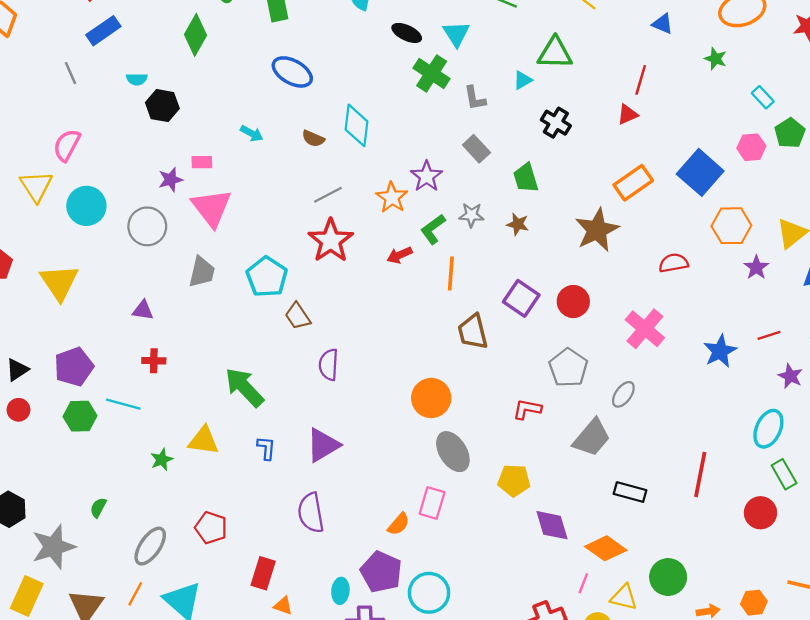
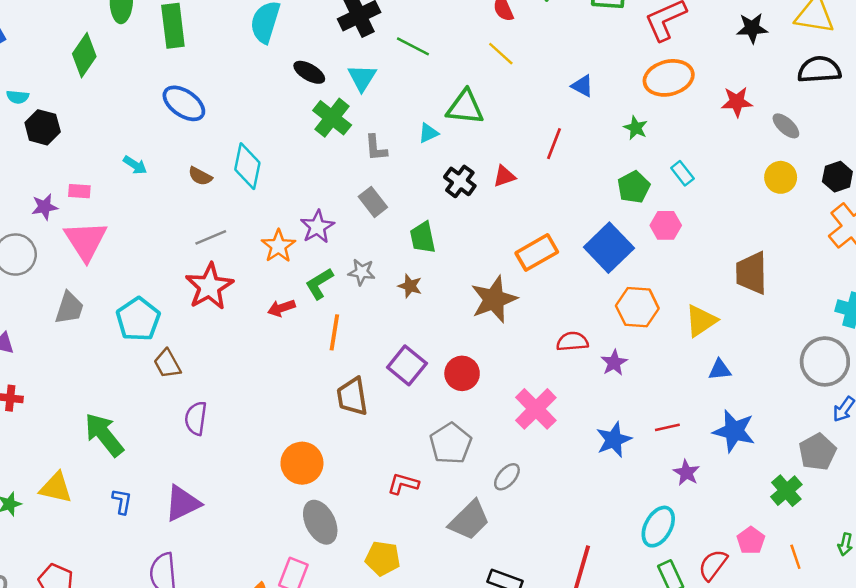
red triangle: (628, 115) -> (504, 176), moved
green pentagon: (790, 133) -> (634, 187), moved
purple star: (756, 267) -> (614, 363), moved

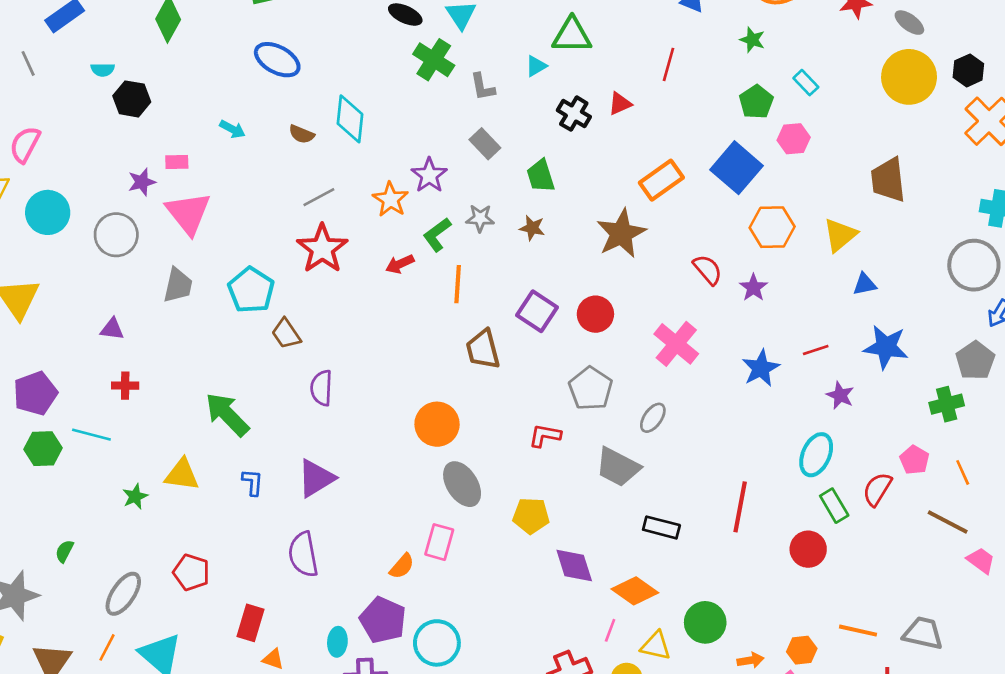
yellow circle: (781, 177) -> (909, 77), size x1.6
red semicircle: (572, 341) -> (708, 270), turned 60
green cross: (786, 491) -> (947, 404), turned 32
gray trapezoid: (469, 520) -> (618, 467), turned 78

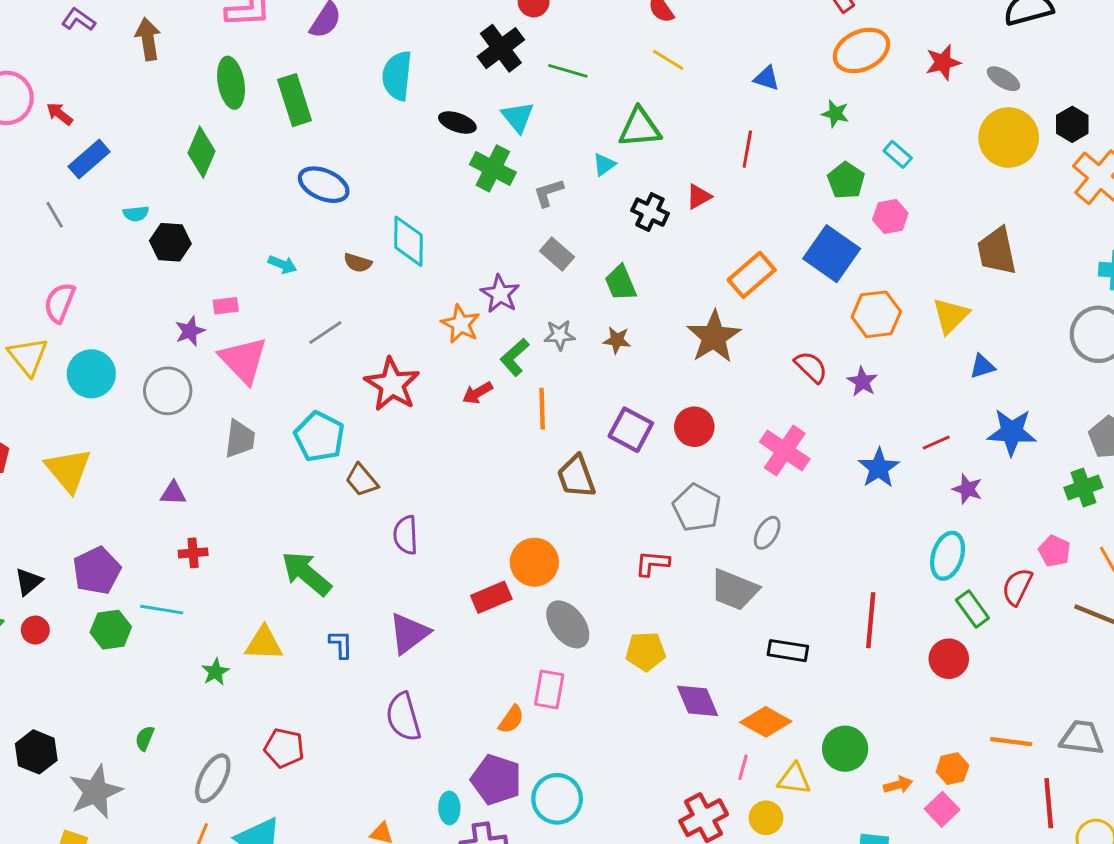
gray L-shape: (483, 87) -> (548, 193), turned 88
gray line: (319, 197) -> (325, 333), moved
red rectangle: (250, 623) -> (491, 597), moved, turned 56

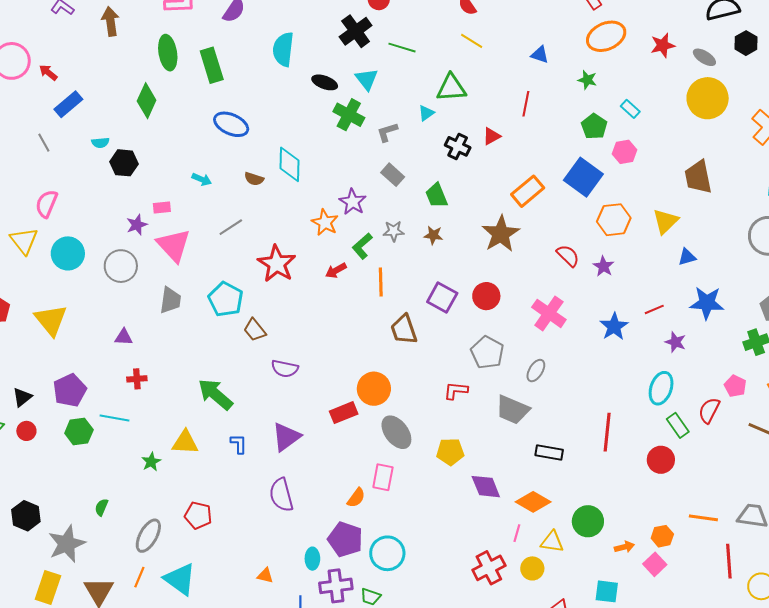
black hexagon: (1072, 124) -> (746, 43), moved
purple semicircle: (406, 535) -> (285, 369), turned -76

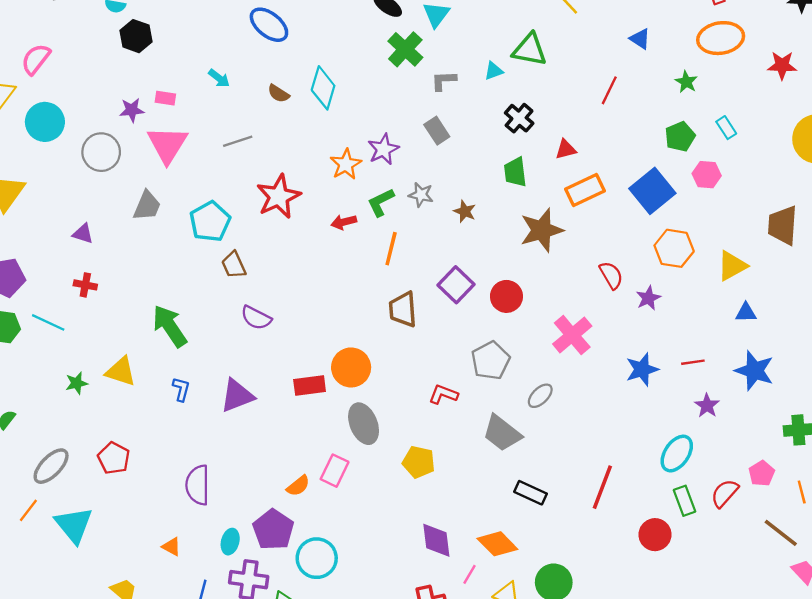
red triangle: (492, 136) -> (566, 149), moved
green trapezoid: (436, 195) -> (515, 172), moved
purple diamond: (486, 487) -> (436, 540), moved
purple semicircle: (281, 495) -> (198, 485), moved

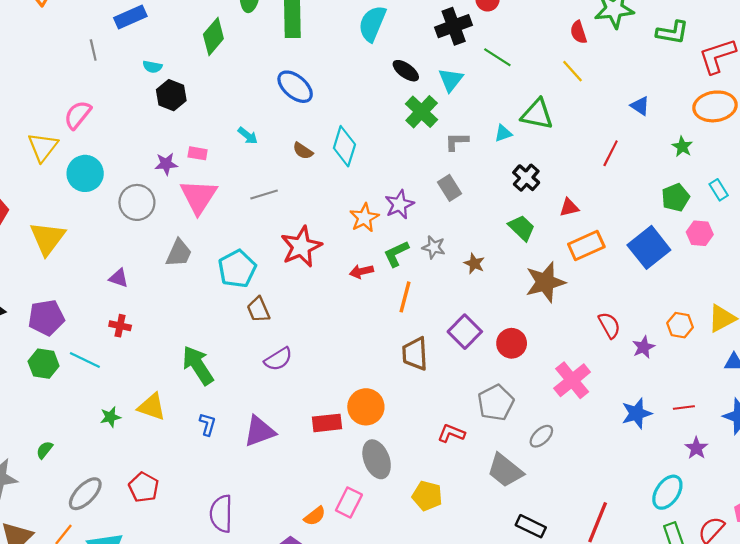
green trapezoid: (515, 172) -> (522, 228), turned 140
orange hexagon: (674, 248) -> (680, 325), moved, size x0.7
purple semicircle: (256, 318) -> (278, 359), turned -60

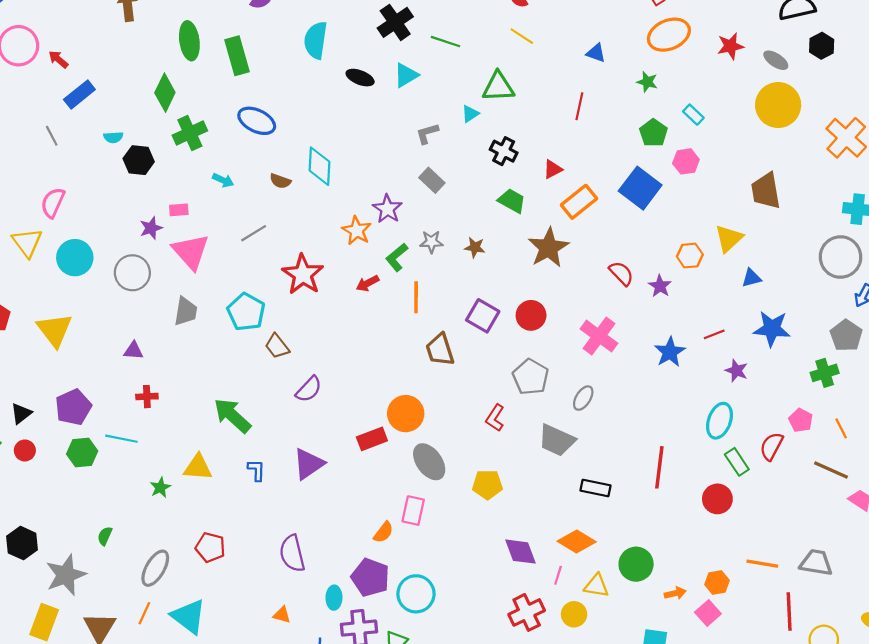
cyan triangle: (451, 80) -> (406, 75), turned 36
green cross: (422, 112) -> (190, 133), moved, turned 36
red L-shape: (451, 433) -> (495, 418), turned -64

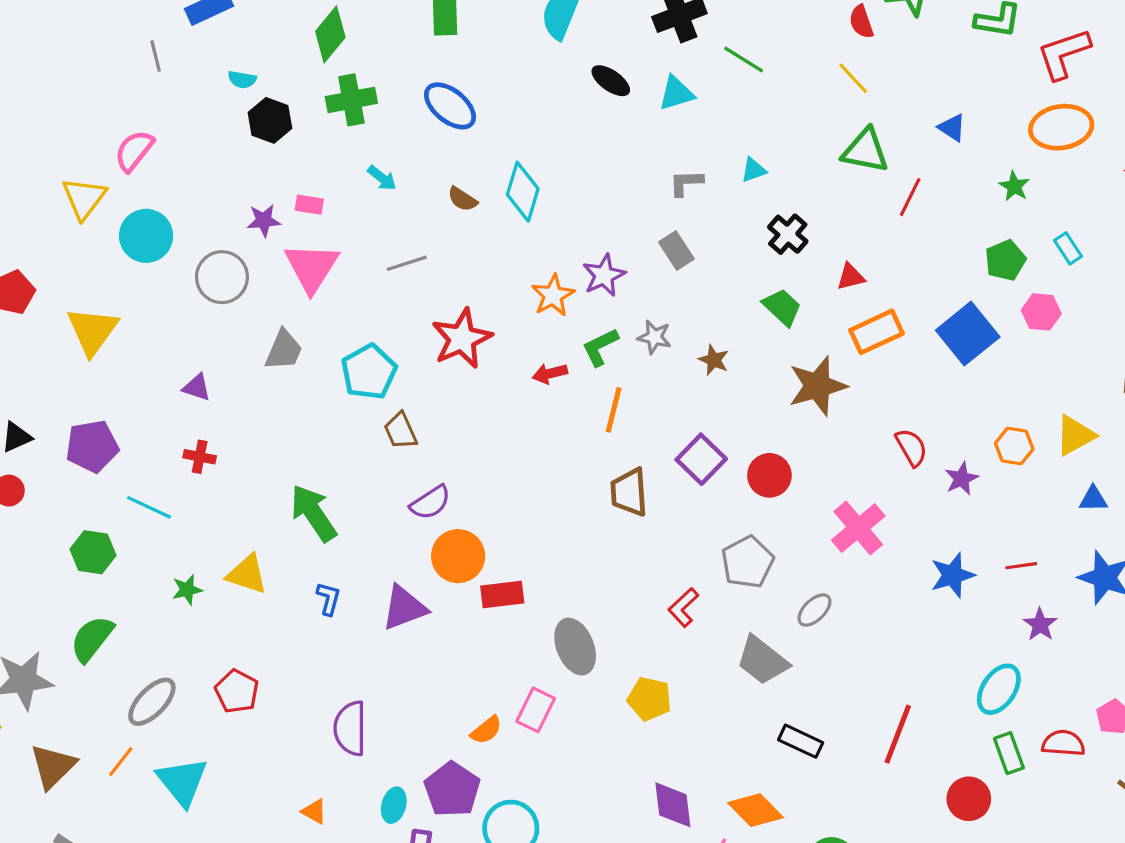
green triangle: (498, 87) -> (865, 151), moved
orange circle: (406, 414) -> (458, 556), moved
red semicircle: (771, 446) -> (1063, 743), turned 52
green hexagon: (82, 452) -> (93, 552), moved
green semicircle: (105, 536) -> (92, 639), size x1.8

